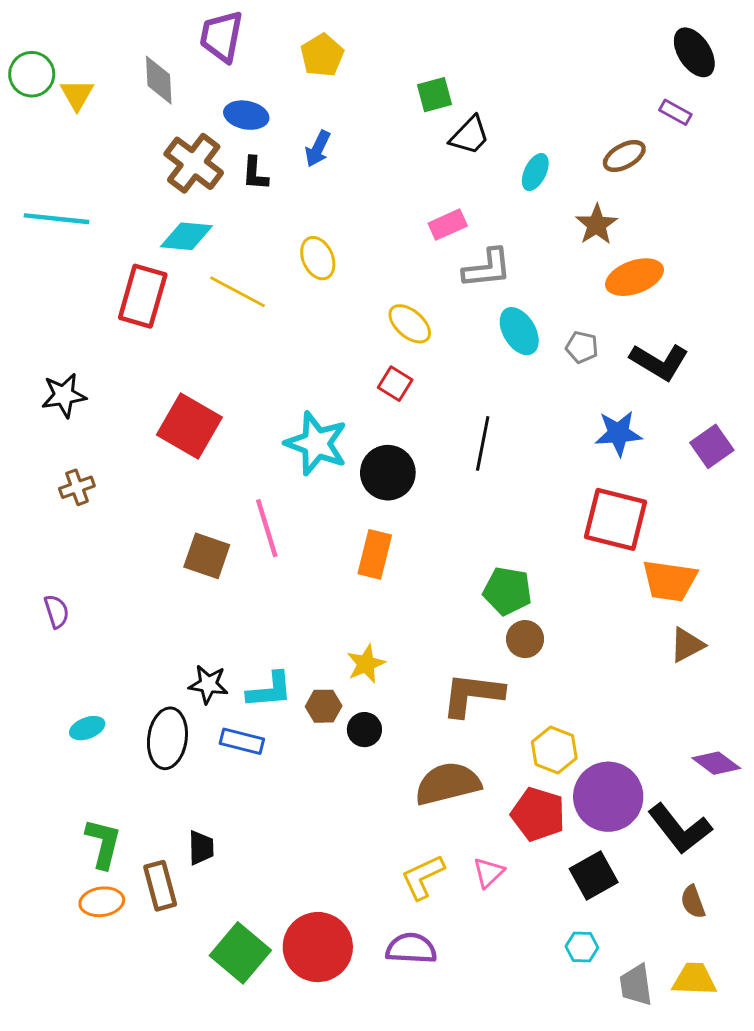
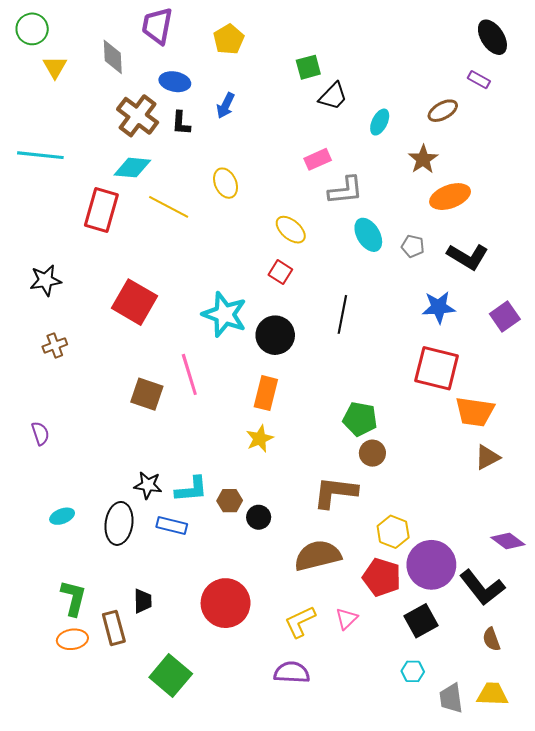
green circle: (32, 74) -> (32, 29), moved
yellow star: (366, 664) -> (260, 439), moved
red circle: (318, 947) -> (226, 603), moved

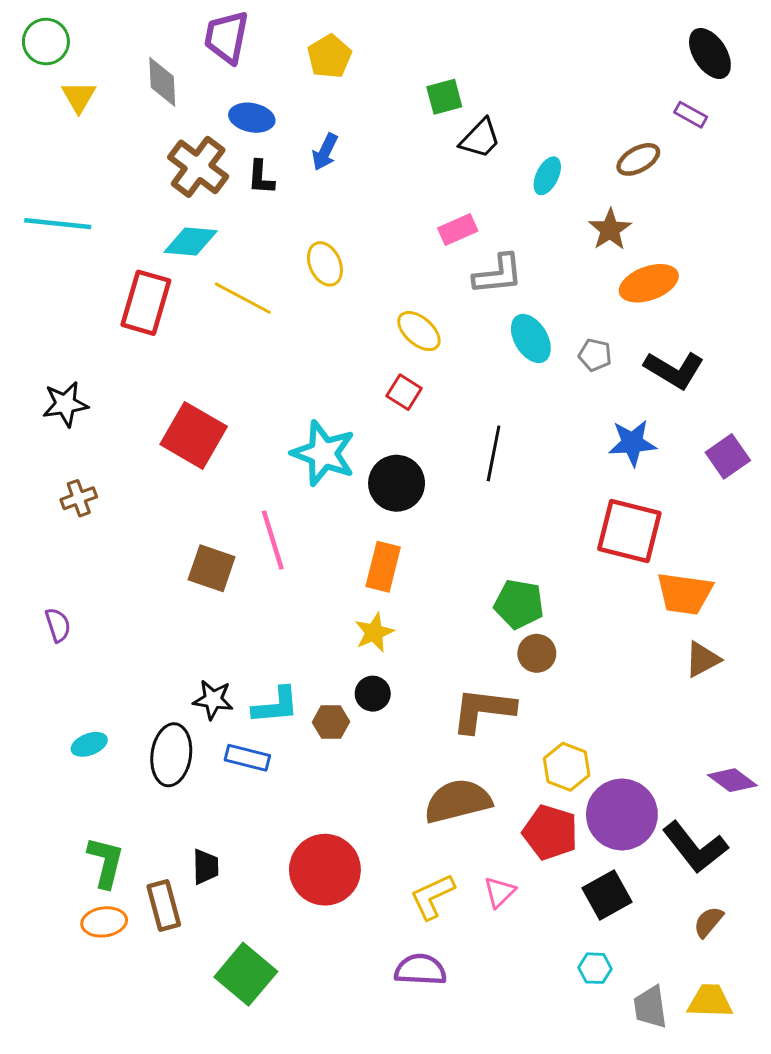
black circle: (259, 517) -> (373, 694), moved
brown semicircle: (491, 639) -> (708, 922), turned 60

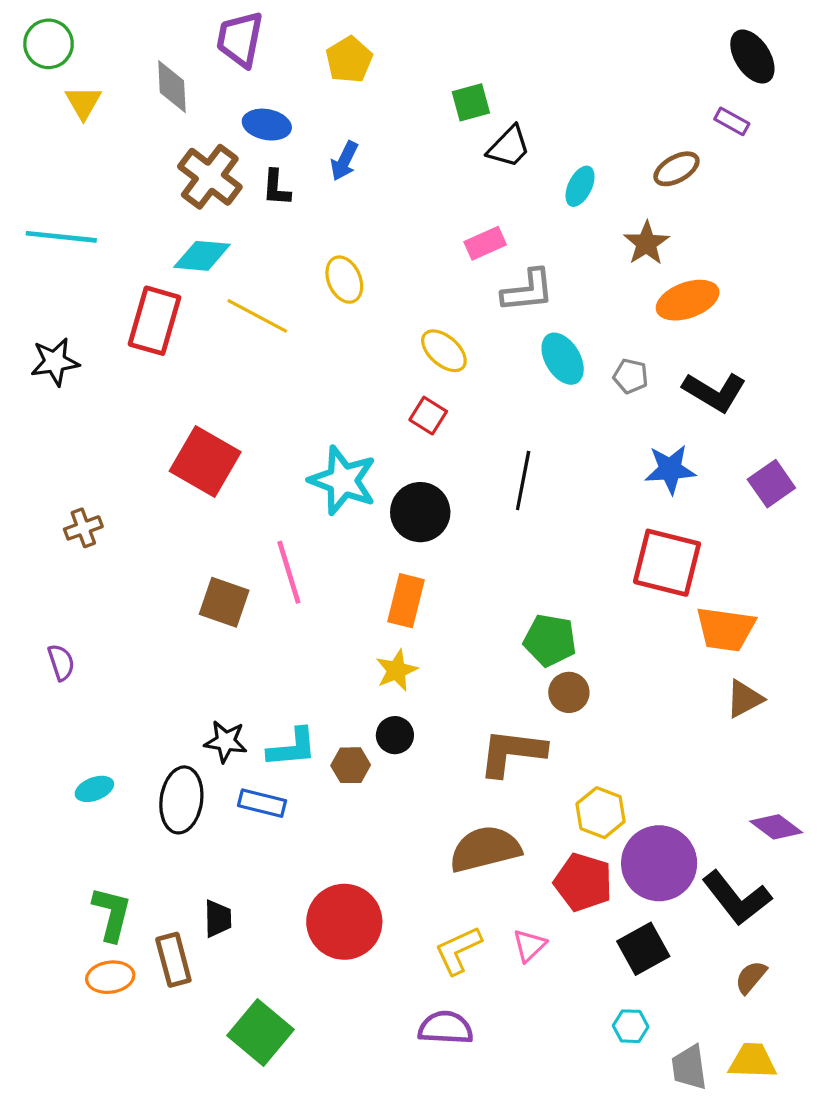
black star: (65, 404) -> (55, 362), moved

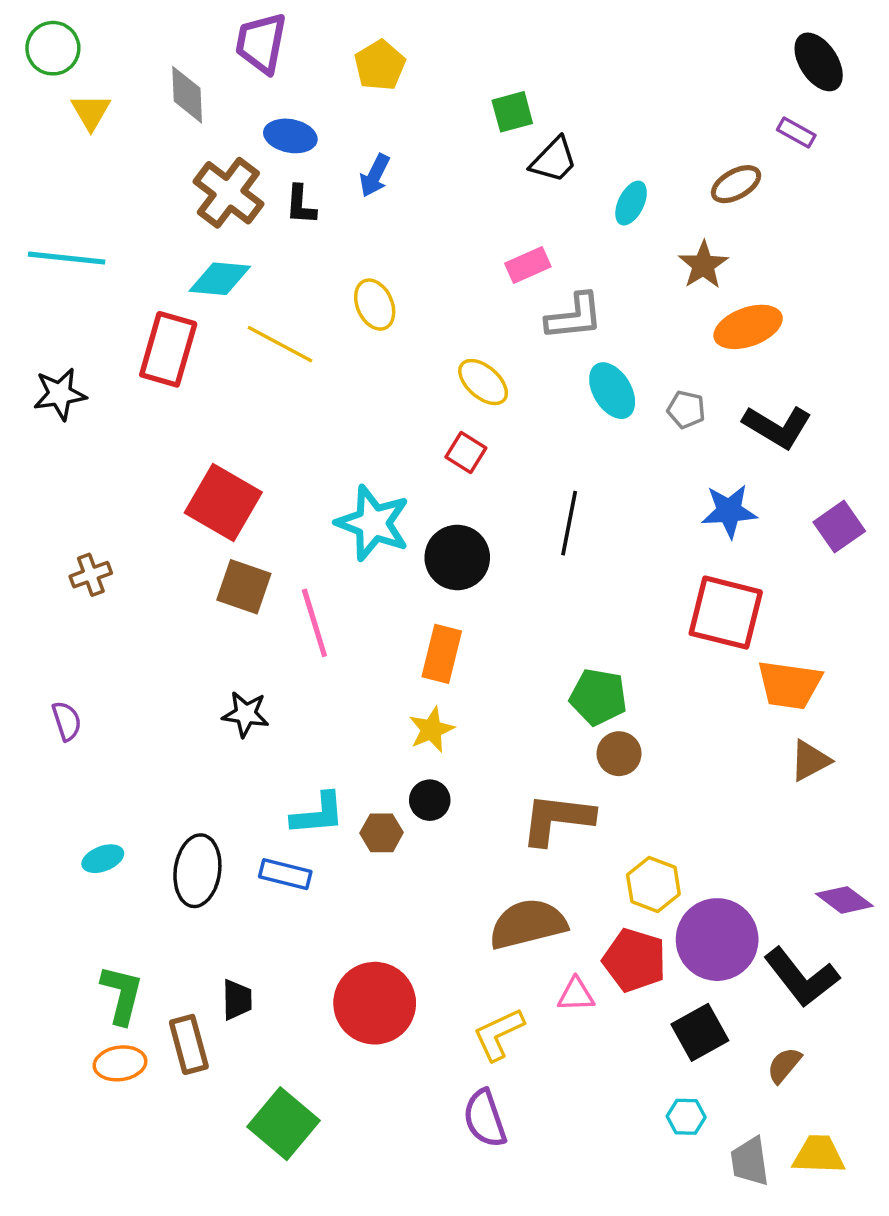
brown square: (224, 602) -> (244, 587), moved
black star: (226, 741) -> (246, 714), moved
pink triangle: (529, 946) -> (576, 995), moved, turned 42
brown semicircle: (751, 977) -> (784, 1065), moved
purple semicircle: (446, 1028) -> (485, 1118), turned -112

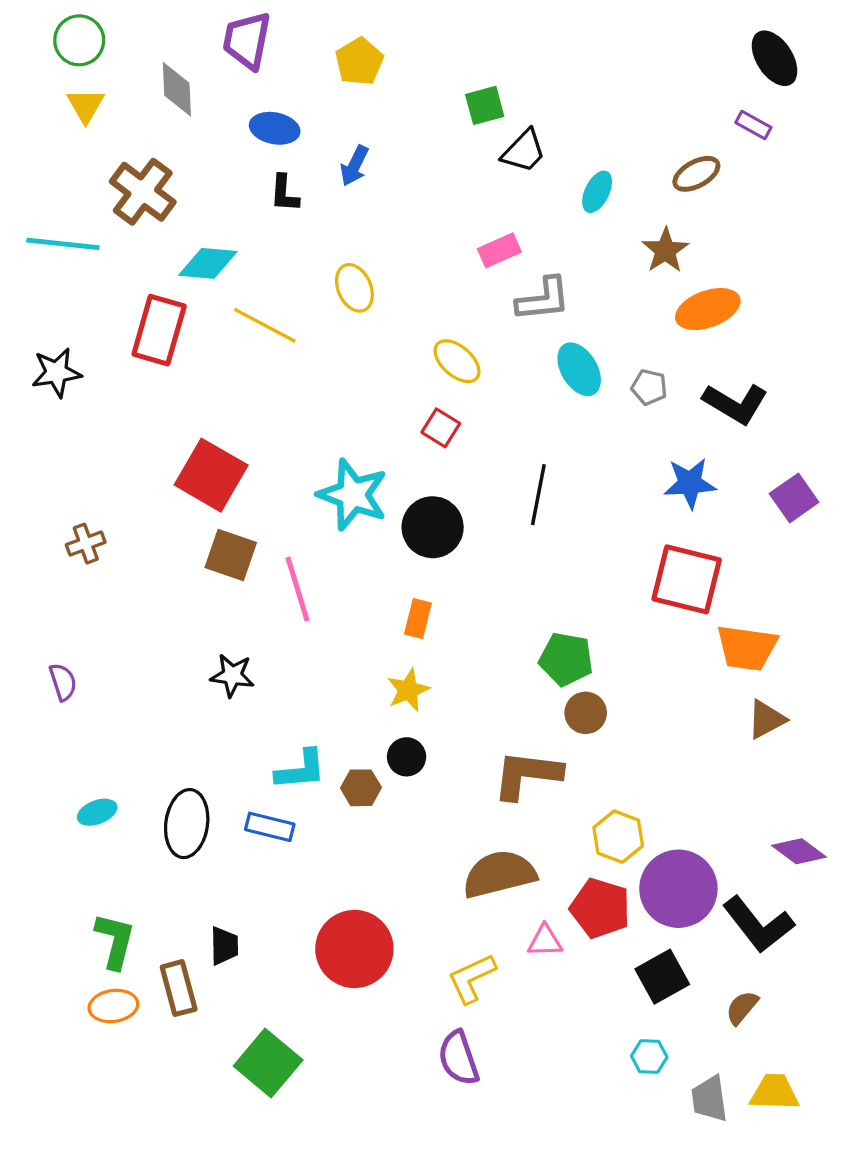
green circle: (53, 48) -> (79, 40), moved
brown cross: (228, 193) -> (143, 192), moved
orange rectangle: (442, 654) -> (418, 618), size x0.7

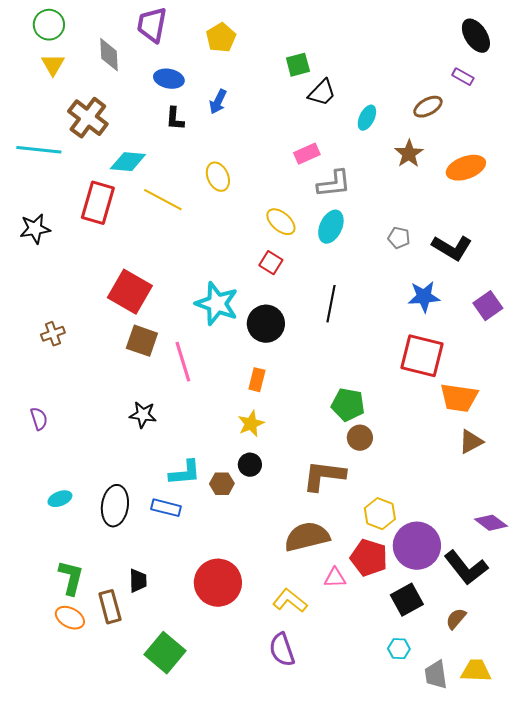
orange ellipse: (708, 309) -> (466, 168), moved
cyan ellipse: (579, 369) -> (331, 227), moved, turned 56
yellow L-shape: (472, 978) -> (290, 601), turned 64
orange ellipse: (113, 1006) -> (70, 618), turned 36

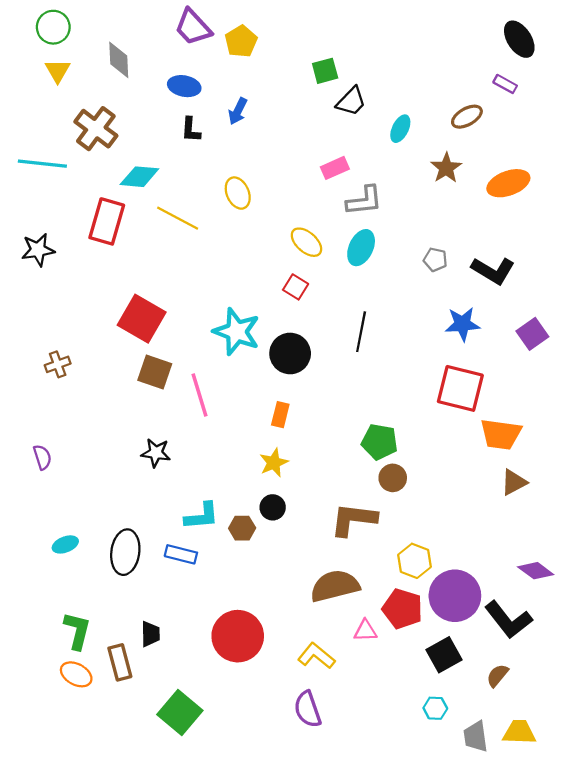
purple trapezoid: (152, 25) -> (193, 27), moved, turned -54

